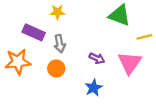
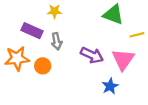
purple arrow: (97, 58) -> (92, 55), size x1.5
orange circle: (56, 68) -> (43, 66), moved
blue star: (94, 88) -> (110, 86), moved

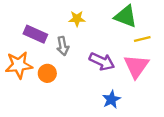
yellow star: (54, 11) -> (77, 19), moved
yellow line: (137, 35) -> (142, 39), moved
blue star: (110, 86) -> (111, 99), moved

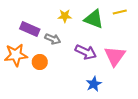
green triangle: (126, 16) -> (94, 19), moved
yellow line: (142, 39) -> (120, 12), moved
gray arrow: (63, 46) -> (53, 39), turned -56

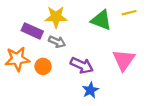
yellow star: (65, 16) -> (56, 17), moved, size x1.5
purple arrow: (86, 52) -> (82, 65), moved
blue star: (94, 84) -> (90, 90), moved

